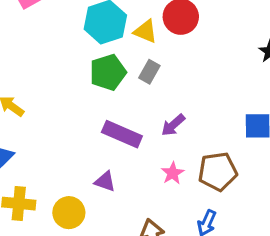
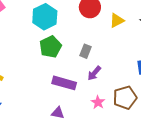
yellow triangle: (145, 31) -> (117, 20), moved, turned -42
gray rectangle: (149, 72) -> (85, 51), moved

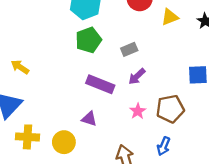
gray rectangle: (85, 51) -> (129, 49), turned 40

